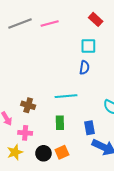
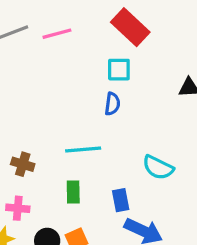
red rectangle: (96, 19) -> (130, 27), size x1.6

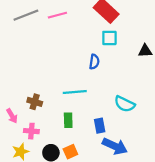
cyan square: (119, 70) -> (109, 38), moved

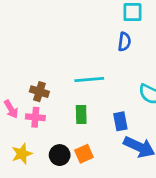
blue semicircle: (94, 62) -> (124, 42), moved
pink cross: (31, 131) -> (35, 117), moved

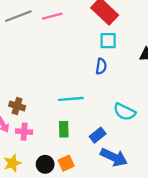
brown cross: (39, 92) -> (17, 106), moved
blue rectangle: (120, 121) -> (98, 135), turned 63

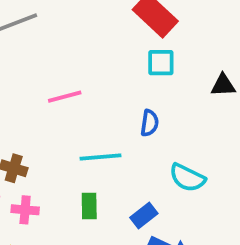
pink line: (52, 16) -> (65, 97), moved
blue semicircle: (101, 66) -> (150, 123), moved

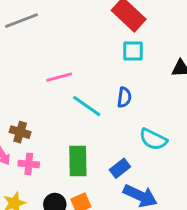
cyan line: (100, 157) -> (87, 106), moved, turned 40
green rectangle: (89, 206) -> (78, 161), size x1.5

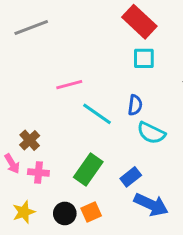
brown cross: (20, 132) -> (30, 140), turned 30
cyan semicircle: (153, 139) -> (151, 133), moved
green rectangle: (78, 161) -> (88, 170), turned 36

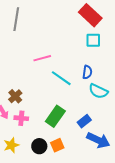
gray line: (31, 28) -> (16, 19), turned -60

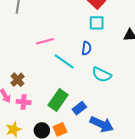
blue semicircle: (87, 72) -> (86, 48), moved
blue rectangle: (84, 121) -> (79, 108), moved

